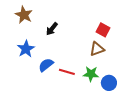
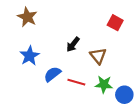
black arrow: (52, 29) -> (73, 44), moved
red square: (103, 30) -> (115, 23), moved
brown triangle: (97, 49) -> (98, 56), moved, turned -49

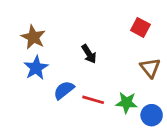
brown star: (27, 17) -> (33, 37), moved
black arrow: (73, 44) -> (89, 54), turned -70
brown triangle: (98, 56) -> (150, 68), moved

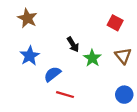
brown star: (33, 37) -> (27, 18), moved
red line: (93, 100) -> (65, 95), moved
green star: (127, 103) -> (92, 58), moved, turned 30

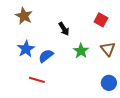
black arrow: (73, 44) -> (64, 29), moved
blue semicircle: (52, 74) -> (46, 56), moved
red line: (65, 95) -> (37, 80), moved

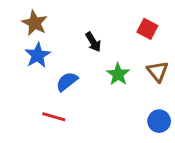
blue star: (26, 49) -> (38, 55), moved

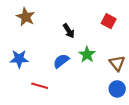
blue star: (38, 55) -> (19, 59), moved, turned 30
brown triangle: (158, 71) -> (117, 63), moved
blue semicircle: (67, 82) -> (61, 61), moved

